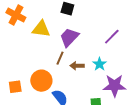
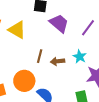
yellow triangle: (41, 29) -> (17, 30), turned 30
purple trapezoid: (69, 37) -> (59, 23), moved, turned 95

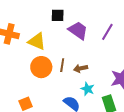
cyan star: (80, 57) -> (87, 89), moved
orange circle: (24, 81) -> (41, 67), moved

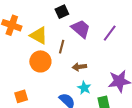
black square: (58, 15) -> (62, 12), turned -32
brown line: (62, 65) -> (62, 47), moved

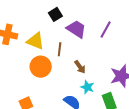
brown arrow: (79, 67) -> (80, 67), turned -112

